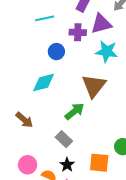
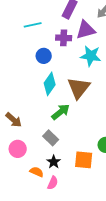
cyan diamond: (44, 83) -> (50, 84), moved, turned -40
pink circle: (28, 165) -> (18, 149), moved

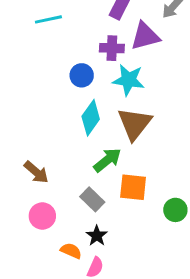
cyan line: (33, 25) -> (48, 19), moved
cyan star: (91, 56) -> (129, 80), moved
orange square: (84, 160) -> (133, 187), moved

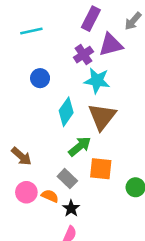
purple cross: (112, 48) -> (83, 55), turned -36
blue circle: (82, 75) -> (40, 78), moved
orange semicircle: (71, 251) -> (50, 196), moved

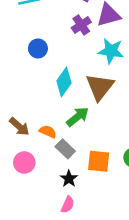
cyan star: (97, 81) -> (111, 51), moved
orange square: (101, 169) -> (99, 161), moved
orange semicircle: (50, 196) -> (48, 132), moved

